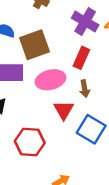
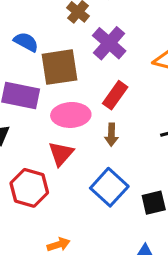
purple cross: (85, 22) -> (109, 43), moved
red triangle: (64, 110) -> (61, 154), moved

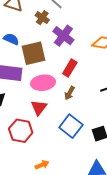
brown arrow: (111, 135) -> (70, 93), turned 32

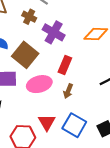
brown square: (34, 53) -> (25, 55), turned -30
red triangle: (39, 108) -> (47, 122), moved

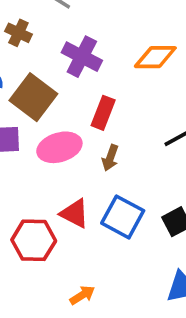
brown cross: (29, 17) -> (18, 33), moved
red triangle: (47, 122) -> (75, 213), turned -30

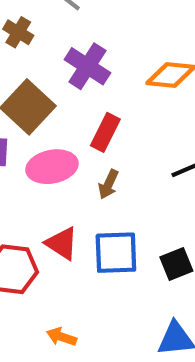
blue square: (123, 217) -> (116, 253), turned -36
orange arrow: (82, 295) -> (61, 337), turned -135

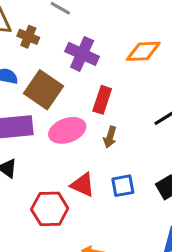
blue square: (116, 253) -> (123, 186), size x0.7

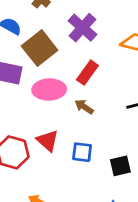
brown arrow: (110, 137) -> (84, 107), turned 90

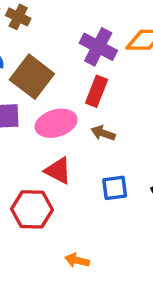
purple cross: (83, 28) -> (98, 47), moved
red triangle: (48, 141) -> (58, 171), moved

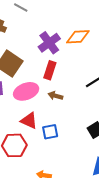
purple cross: (98, 47) -> (49, 43), turned 30
blue square: (115, 188) -> (50, 132), moved

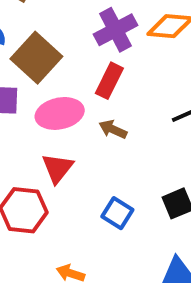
red triangle: (29, 121) -> (57, 168), turned 36
blue square: (50, 132) -> (117, 213), moved, turned 35

